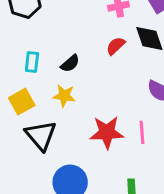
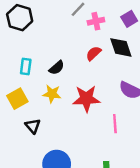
red star: (107, 132) -> (86, 99), moved
black triangle: (41, 135) -> (33, 126), size x0.6

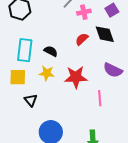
cyan rectangle: (26, 66) -> (25, 50), size x1.6
black semicircle: (57, 68) -> (51, 51), turned -112
yellow square: (17, 99) -> (18, 77), turned 30

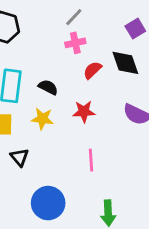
pink cross: (84, 12) -> (75, 43), moved
red star: (76, 77) -> (84, 112), moved, size x0.7
pink line: (100, 98) -> (91, 160), moved

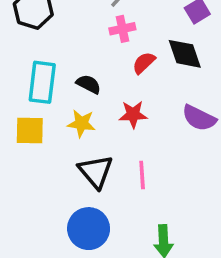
black triangle: (20, 157) -> (96, 172), moved, size x1.5

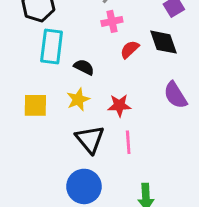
cyan rectangle: (42, 82) -> (52, 46), moved
red star: (133, 114) -> (119, 105), moved
purple semicircle: (199, 118) -> (175, 95), turned 32
yellow star: (81, 123) -> (78, 100), turned -30

